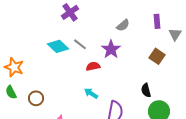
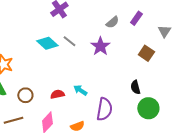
purple rectangle: (157, 21) -> (136, 18), moved, turned 40
red semicircle: (93, 66) -> (57, 94), moved

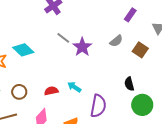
gray semicircle: (112, 22) -> (116, 41), moved
cyan diamond: (47, 43) -> (23, 50), moved
purple star: (100, 46) -> (82, 47), moved

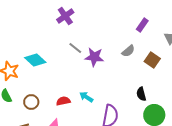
purple star: (82, 47) -> (94, 57), turned -30

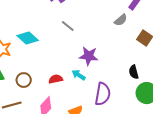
gray semicircle: (128, 51) -> (121, 20), moved
purple star: (94, 57) -> (89, 56), moved

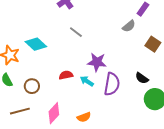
black semicircle: (134, 72) -> (142, 78), turned -40
red semicircle: (56, 79) -> (66, 75), moved
purple semicircle: (103, 94) -> (112, 84), moved

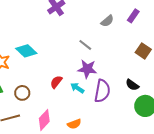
gray semicircle: (129, 26) -> (107, 21), moved
gray line: (76, 32) -> (85, 45), moved
red semicircle: (66, 75) -> (56, 82), turned -40

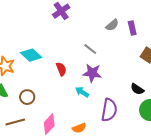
purple rectangle: (133, 16) -> (132, 28), moved, turned -48
red semicircle: (56, 82) -> (61, 69), moved, turned 120
purple semicircle: (102, 91) -> (109, 110), moved

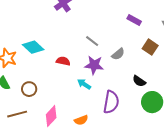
gray semicircle: (112, 25) -> (118, 54), moved
purple rectangle: (132, 28) -> (134, 20), turned -48
red semicircle: (61, 69) -> (63, 61), turned -56

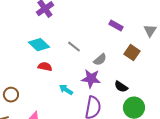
cyan diamond: (33, 47) -> (39, 45), moved
purple star: (94, 65) -> (91, 79), moved

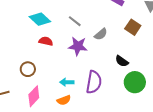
purple star: (91, 79) -> (78, 46), moved
cyan arrow: (66, 90) -> (67, 82), moved, turned -32
brown circle: (11, 95) -> (28, 69), moved

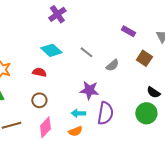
red semicircle: (46, 41) -> (39, 72), moved
purple star: (78, 46) -> (89, 90), moved
black semicircle: (122, 61) -> (153, 92), moved

